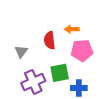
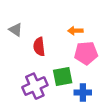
red semicircle: (49, 40) -> (39, 47), moved
gray triangle: (21, 52) -> (16, 30), moved, turned -32

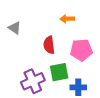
orange arrow: (75, 31) -> (67, 19), moved
red semicircle: (39, 47) -> (49, 45), moved

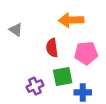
orange arrow: (67, 19) -> (71, 20), size x1.6
purple cross: (33, 81) -> (35, 86), size x0.7

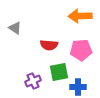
orange arrow: (71, 20) -> (80, 16), moved
red semicircle: (52, 48) -> (49, 45), turned -78

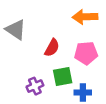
gray triangle: (15, 28) -> (16, 30), size x1.5
red semicircle: (49, 45) -> (52, 48), turned -66

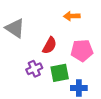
orange arrow: (85, 17) -> (72, 16), moved, size x0.7
purple cross: (35, 86) -> (34, 69), moved

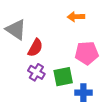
red semicircle: (49, 45) -> (35, 48), moved
purple cross: (34, 69) -> (36, 72), turned -35

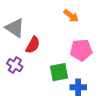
orange arrow: (76, 17) -> (71, 16), turned -140
purple cross: (36, 72) -> (15, 65), moved

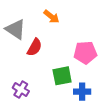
orange arrow: (71, 16) -> (51, 17), moved
purple cross: (15, 65) -> (21, 90), moved

